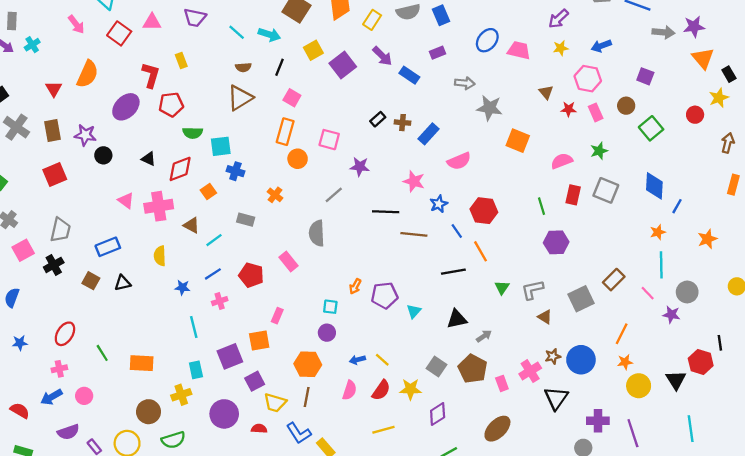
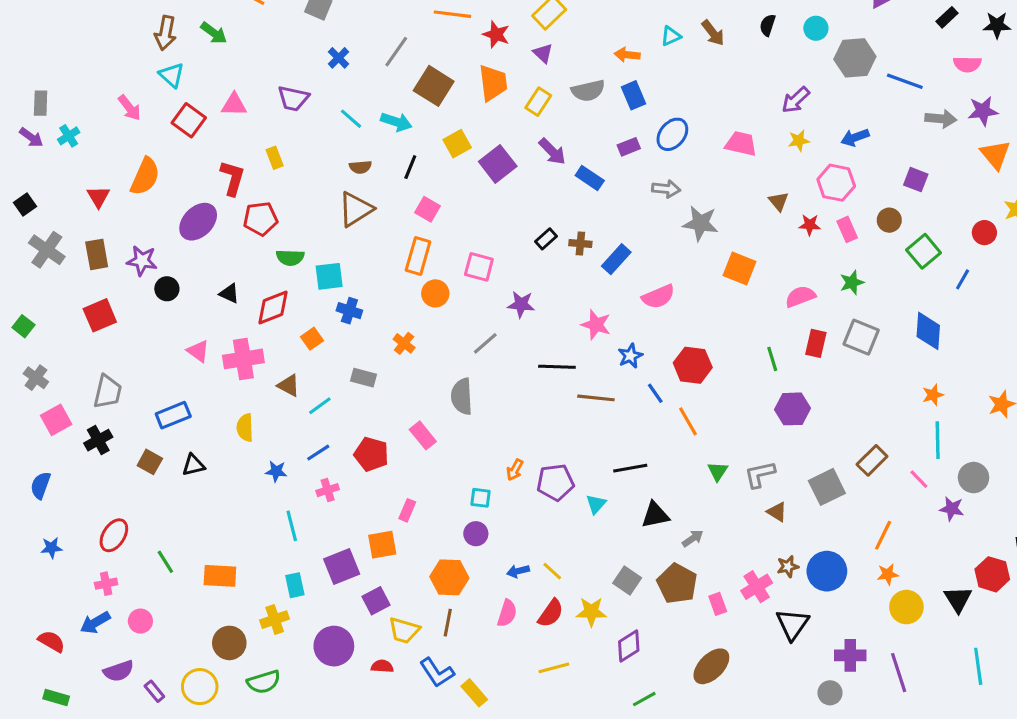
blue ellipse: (487, 40) -> (672, 134), moved
blue line: (677, 206) -> (963, 279), moved
black line: (453, 272) -> (630, 468), moved

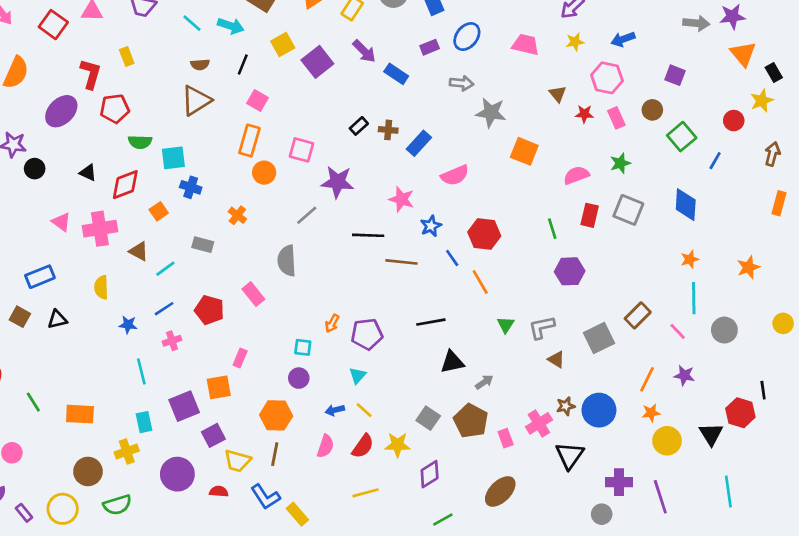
purple star: (521, 304) -> (337, 182), size x1.4
cyan triangle: (596, 504) -> (357, 375), moved
purple star: (952, 509) -> (684, 375), moved

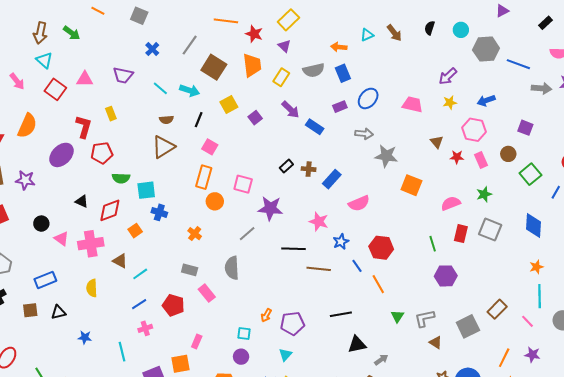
purple square: (317, 62) -> (255, 118), size x0.6
black circle: (35, 169) -> (41, 224), moved
gray rectangle: (203, 245) -> (190, 270), moved
brown square: (20, 317) -> (30, 310), turned -35
blue star: (128, 325) -> (85, 337), moved

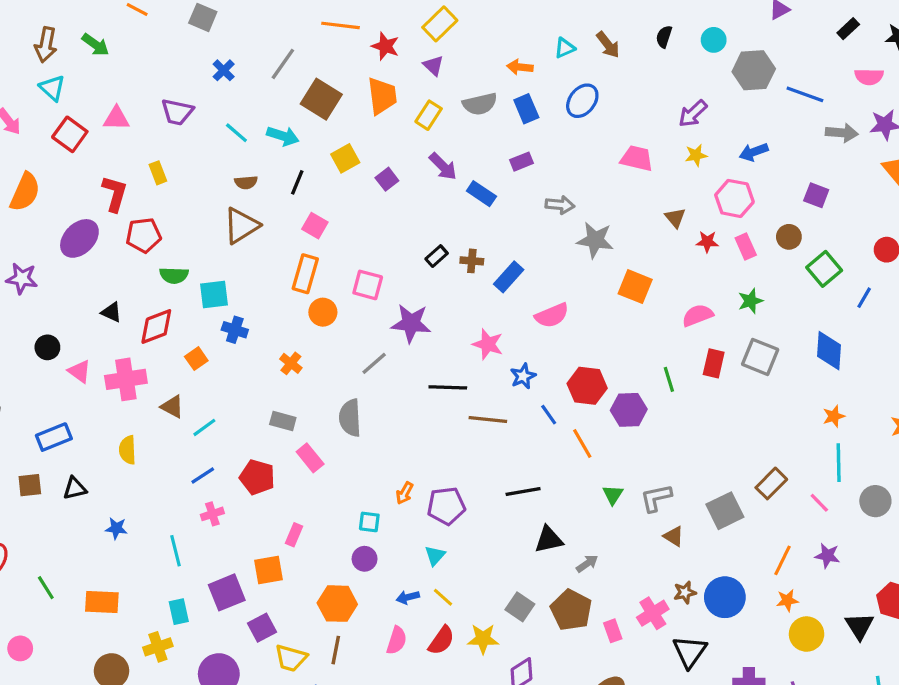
blue ellipse: (368, 98) -> (582, 101), moved
purple hexagon: (446, 276) -> (629, 410), moved

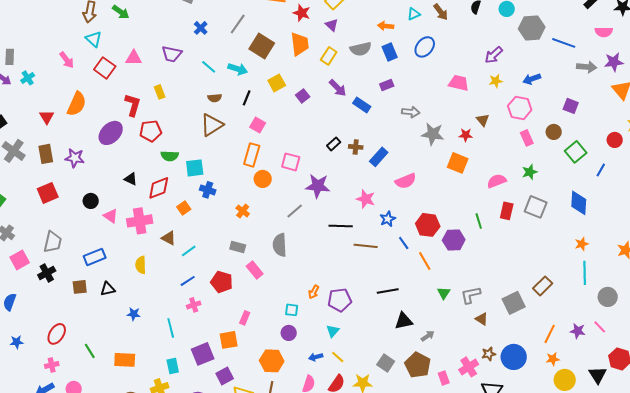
red star: (707, 242) -> (466, 135), moved
pink line: (819, 503) -> (600, 327), moved

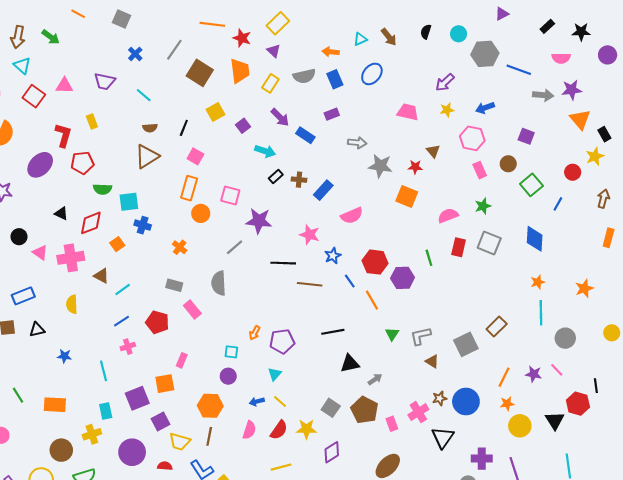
cyan arrow: (238, 69) -> (265, 151), moved

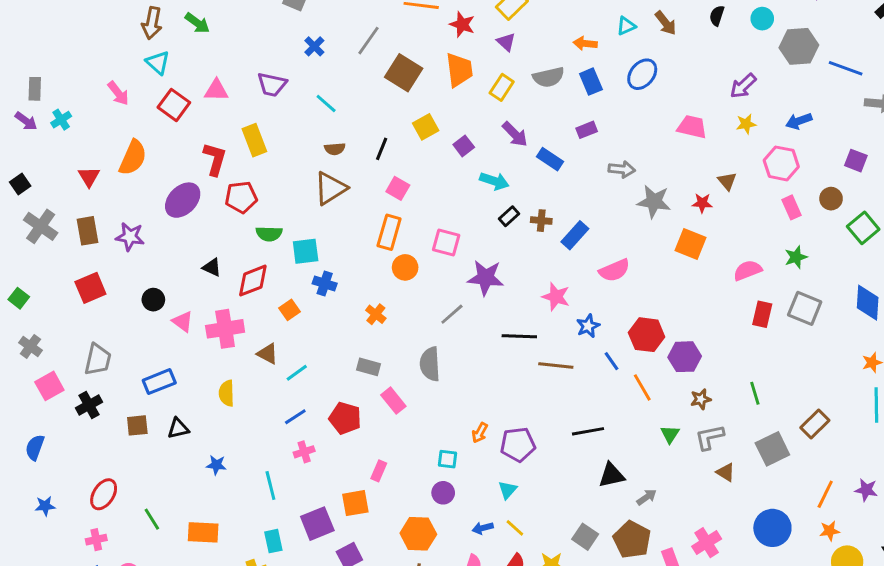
yellow rectangle: (92, 122) -> (254, 140), size x1.5
green line: (429, 258) -> (755, 393), moved
brown star: (440, 398) -> (701, 399), moved

